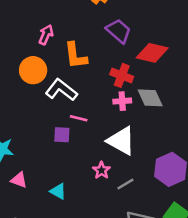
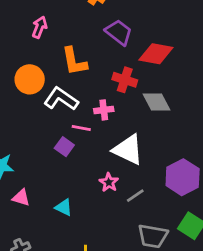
pink arrow: (46, 35) -> (40, 27), moved
pink cross: (122, 101) -> (104, 110), moved
purple square: (62, 135) -> (64, 147), turned 36

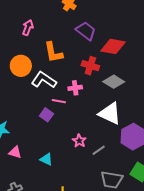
gray diamond: (156, 102) -> (114, 82), turned -30
white triangle: (128, 150) -> (110, 113), moved

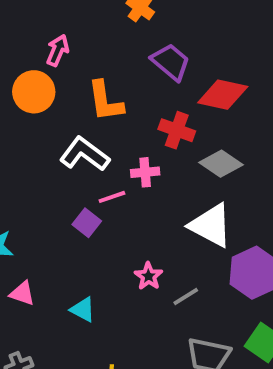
orange circle: (21, 66) -> (34, 92), moved
pink line: (59, 101) -> (112, 197), turned -32

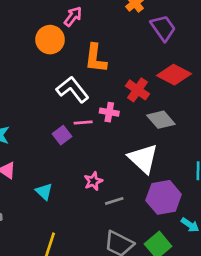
purple trapezoid: (171, 62) -> (163, 28), moved

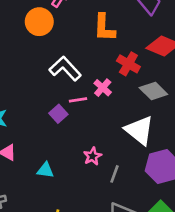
orange L-shape: (96, 58) -> (104, 28), moved
pink cross: (109, 112) -> (103, 88), turned 36
cyan triangle: (44, 192) -> (45, 170), turned -30
gray line: (114, 201) -> (114, 174), turned -48

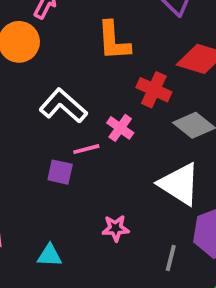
purple square: (58, 114) -> (60, 172), turned -30
pink star: (93, 156) -> (116, 228), turned 30
gray line: (114, 174) -> (171, 258), moved

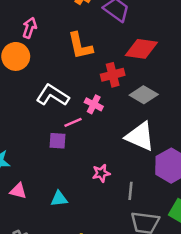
red cross: (154, 90) -> (113, 75), turned -30
gray line: (171, 258) -> (131, 191), moved

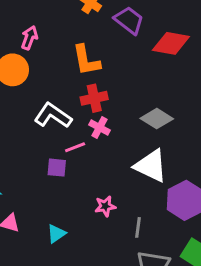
red diamond: (141, 49) -> (171, 43), moved
red cross: (113, 75) -> (94, 98), moved
cyan triangle: (59, 199) -> (56, 234), turned -30

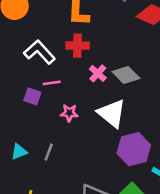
pink cross: (99, 128) -> (98, 73), moved
pink star: (105, 206) -> (69, 113), moved
gray line: (138, 227) -> (49, 152), moved

